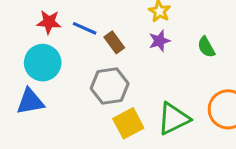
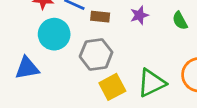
brown rectangle: (114, 42) -> (100, 17), turned -48
cyan circle: (43, 63) -> (54, 34), moved

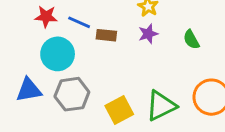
gray hexagon: (96, 54) -> (72, 94), moved

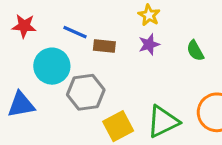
red star: (46, 17) -> (24, 26), moved
gray hexagon: (72, 94) -> (86, 92), moved

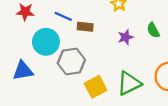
purple star: (149, 44) -> (126, 37), moved

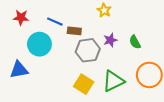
green semicircle: (153, 30) -> (135, 42), moved
gray hexagon: (71, 61) -> (88, 50), moved
yellow square: (96, 87) -> (84, 84), turned -30

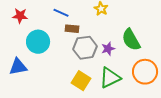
blue line: (55, 22) -> (61, 13), moved
purple star: (110, 40) -> (108, 49), moved
green semicircle: (135, 42) -> (131, 40), size x1.6

